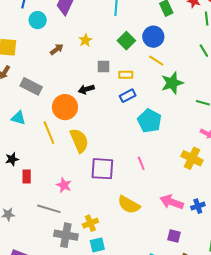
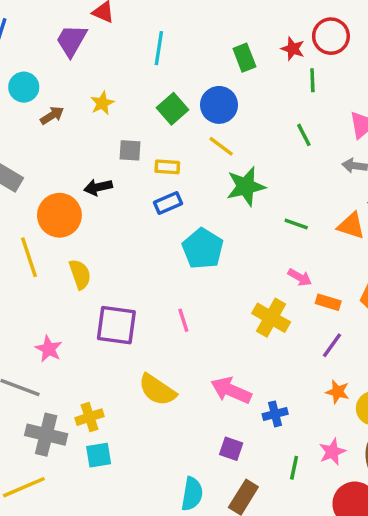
cyan circle: (38, 20) -> (24, 87), moved
yellow semicircle: (79, 141) -> (80, 274), size x0.7
blue cross: (198, 206) -> (275, 414), moved

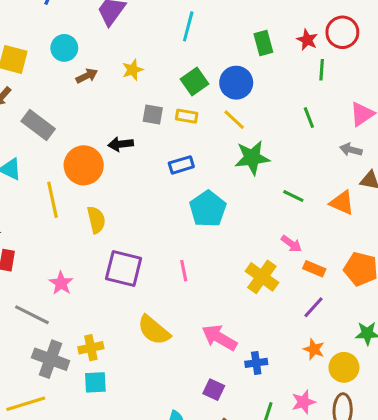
yellow rectangle: (167, 167) -> (187, 116), moved

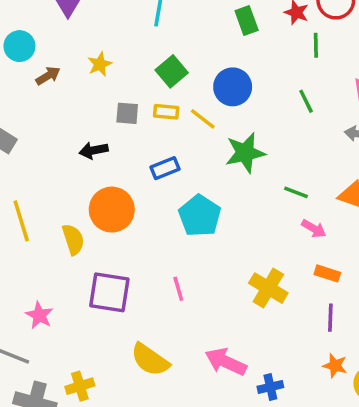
blue circle: (236, 83) -> (233, 87), moved
yellow line: (234, 120) -> (203, 119), moved
orange circle: (84, 165) -> (112, 210), moved
pink arrow: (291, 244) -> (314, 229), moved
purple line: (314, 307) -> (330, 318), turned -35

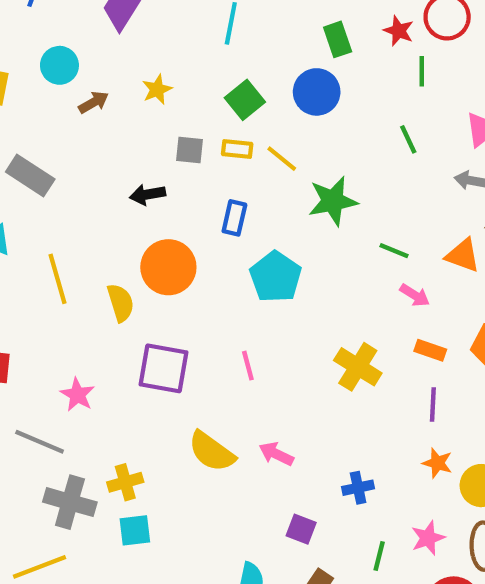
blue circle: (233, 87) -> (317, 92), moved
blue rectangle: (165, 168) -> (234, 218), turned -56
pink arrow: (226, 362) -> (276, 454), moved, size x0.7

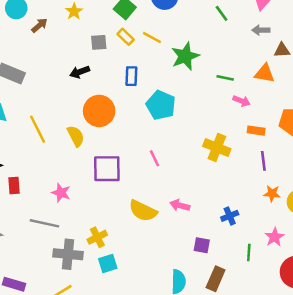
yellow rectangle: (237, 149) -> (126, 37), turned 49

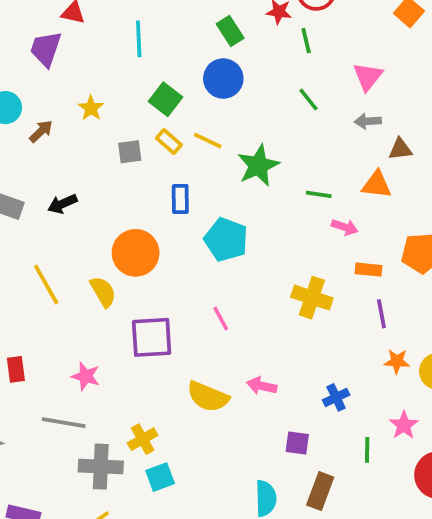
black arrow: (80, 72) -> (62, 204), moved

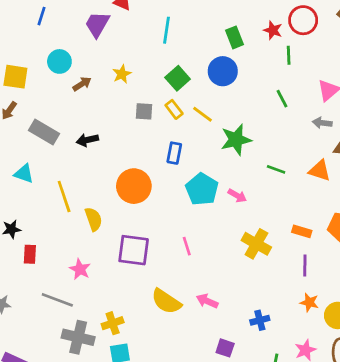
pink arrow: (345, 227) -> (237, 196), moved
yellow semicircle: (103, 292) -> (93, 219), moved

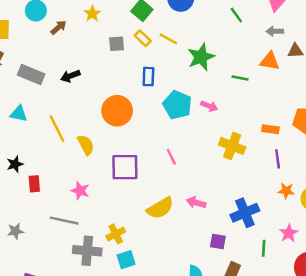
orange triangle: (320, 171) -> (270, 61), moved
yellow semicircle: (166, 301) -> (160, 208), turned -56
blue cross: (260, 320) -> (245, 213), size x1.6

